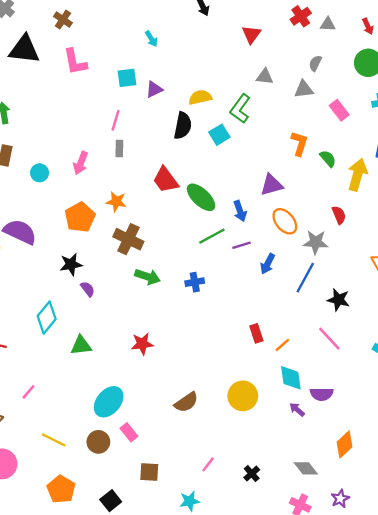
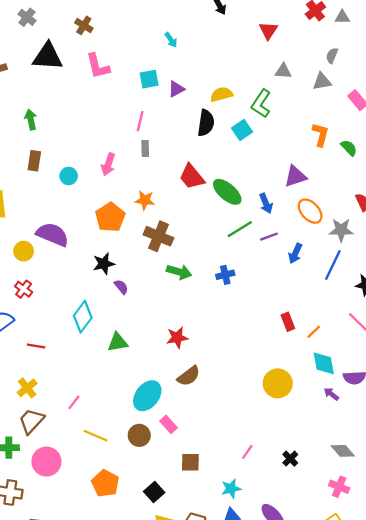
pink line: (28, 392) -> (74, 402), moved
brown semicircle: (186, 402) -> (189, 376), moved

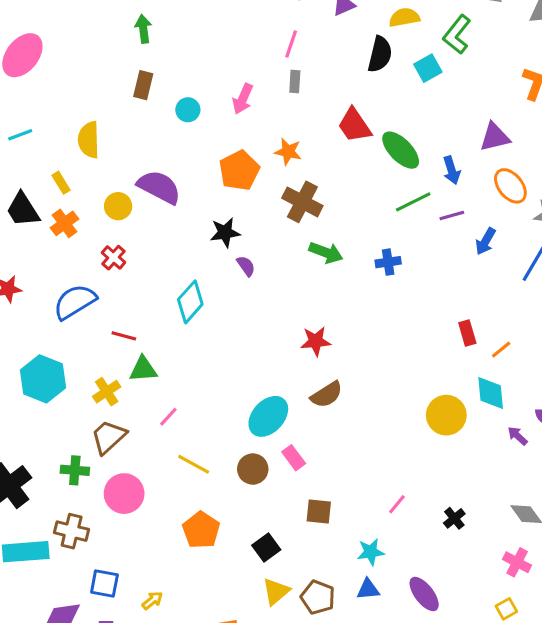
green triangle: (118, 342) -> (143, 369), moved
cyan diamond: (324, 363) -> (491, 393), moved

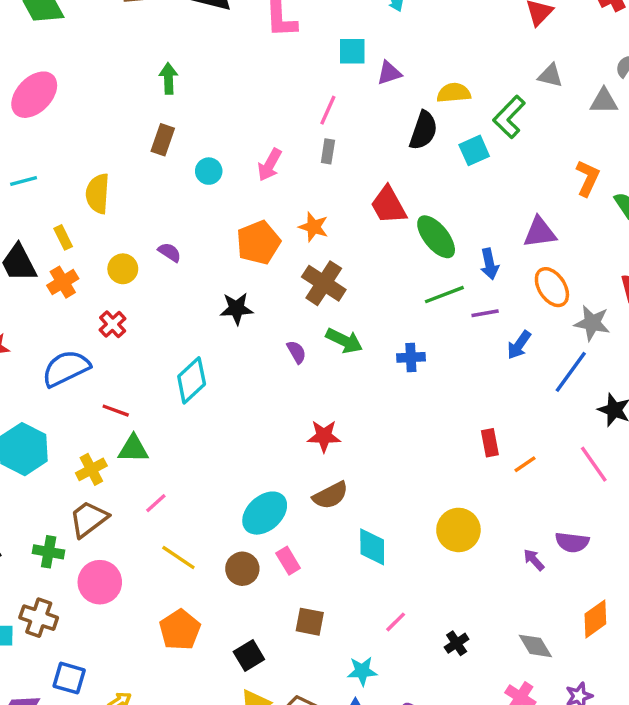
purple semicircle: (159, 187) -> (170, 252), size x0.5
purple semicircle: (246, 266) -> (296, 352), moved
cyan diamond: (491, 393) -> (372, 547), moved

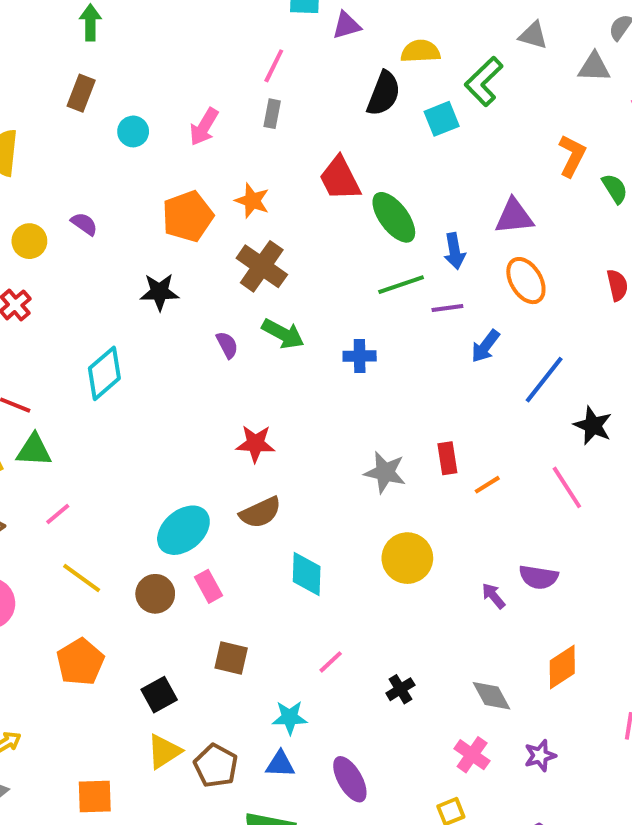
gray star: (592, 323) -> (385, 472), moved

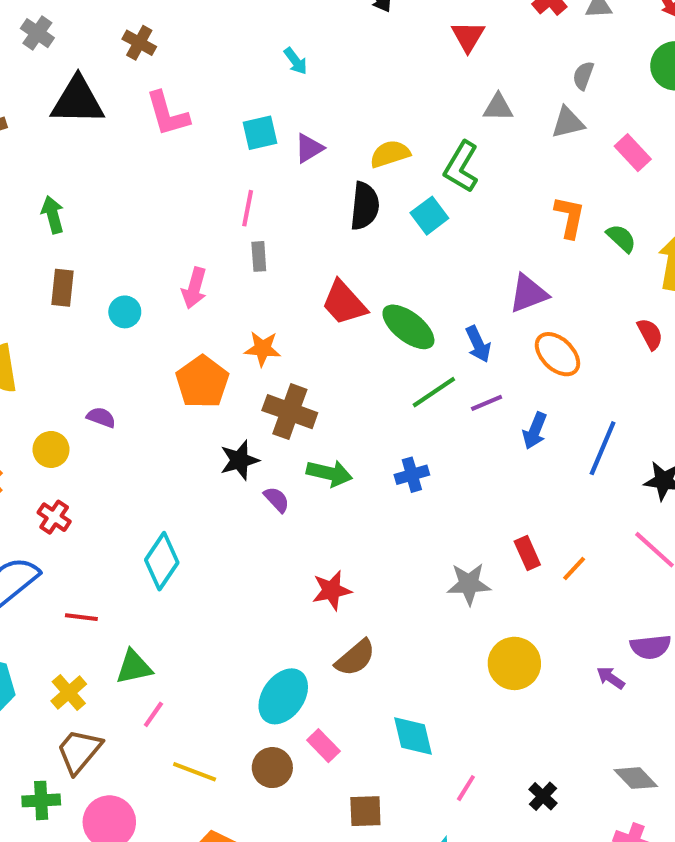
black star: (159, 292) -> (239, 460), moved
green triangle: (34, 450) -> (134, 667), moved
cyan diamond: (307, 574) -> (413, 736), moved

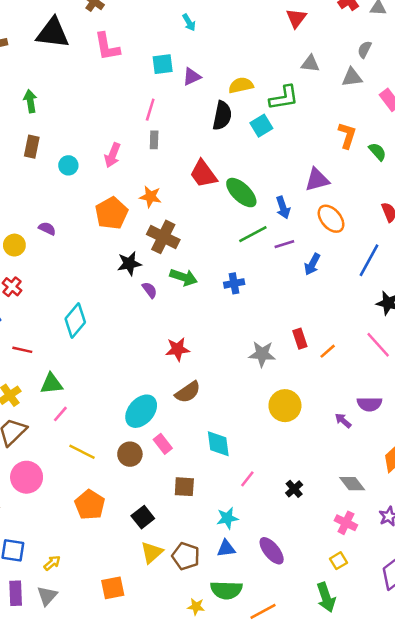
green L-shape: (461, 167) -> (284, 98), turned -136
blue line: (603, 448) -> (369, 260), moved

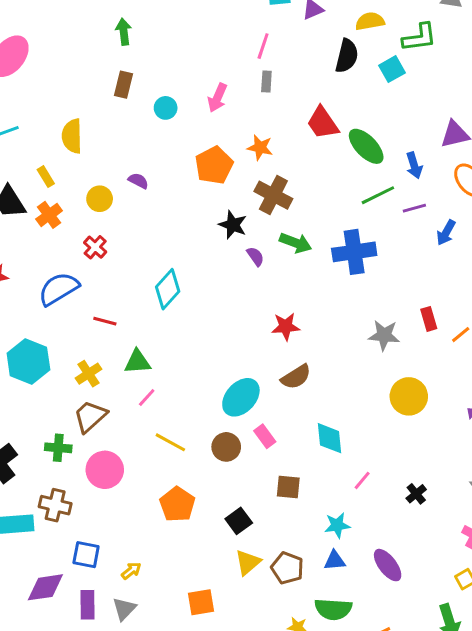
black star: (129, 264) -> (233, 225), turned 30
blue cross: (234, 283) -> (354, 252), size x1.8

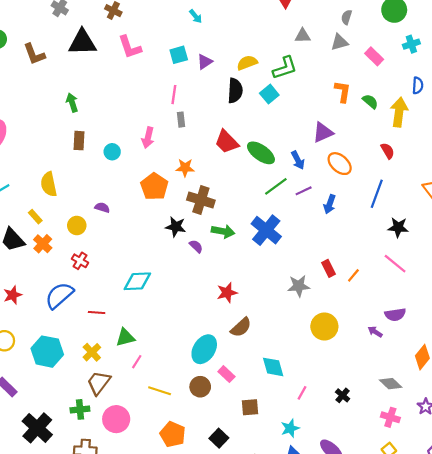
blue cross: (354, 252) -> (266, 230), turned -32
cyan diamond: (168, 289) -> (137, 281), turned 56

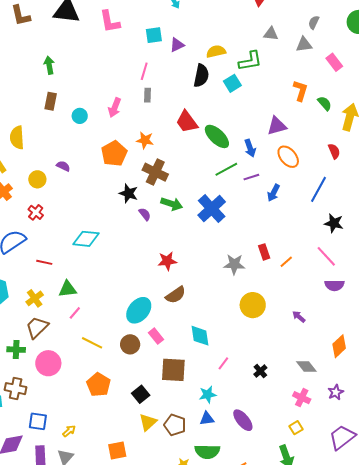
purple semicircle: (395, 315) -> (335, 285), moved
brown square: (250, 407) -> (173, 370), size x1.5

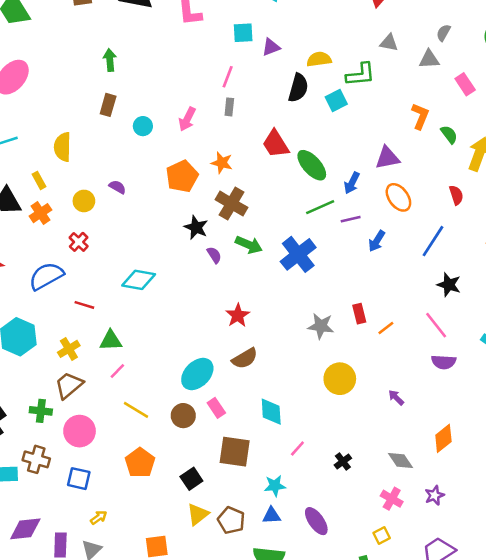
blue arrow: (250, 148) -> (352, 183), turned 42
red star: (167, 261) -> (238, 315), turned -30
blue square: (38, 421) -> (79, 479), moved

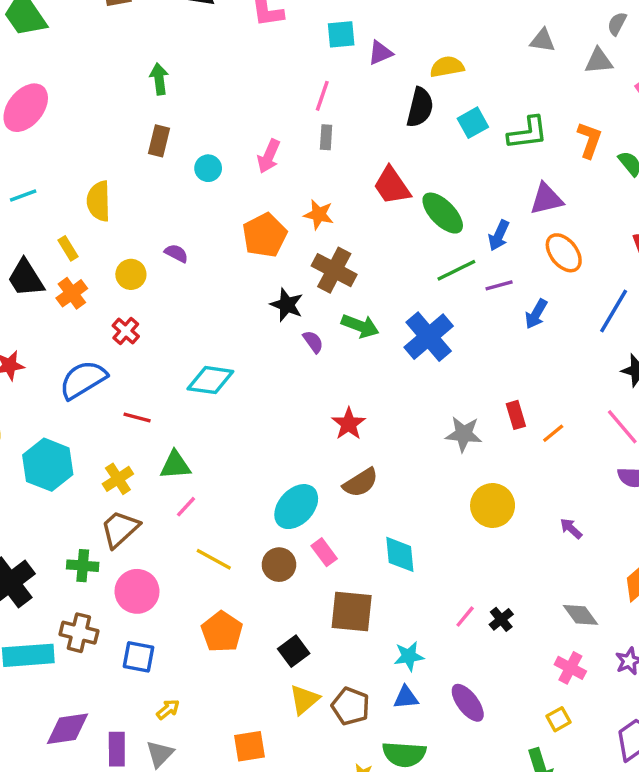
green L-shape: (361, 75) -> (528, 133), moved
pink line: (297, 448) -> (465, 617), moved

